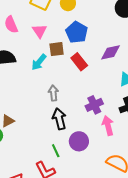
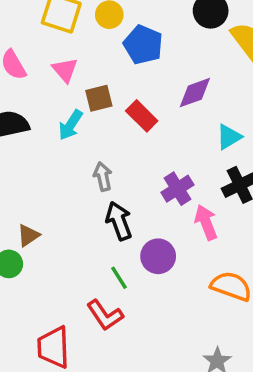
blue pentagon: (77, 32) -> (143, 45), moved

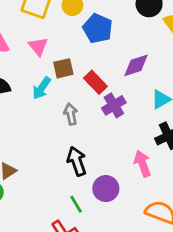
gray arrow: (103, 176) -> (71, 114), moved
purple cross: (177, 189) -> (114, 105), moved

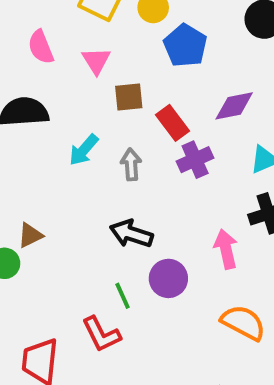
cyan arrow: (42, 88) -> (84, 150), moved
black arrow: (77, 161) -> (131, 234), turned -60

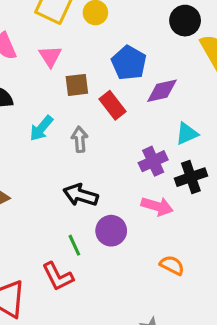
blue pentagon: (185, 46) -> (129, 63), moved
purple cross: (195, 160) -> (153, 161), moved
pink arrow: (226, 249) -> (157, 206), turned 120
orange semicircle: (243, 323) -> (172, 265), size x0.7

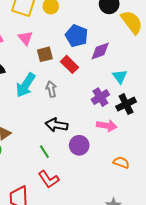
cyan arrow: (41, 128) -> (26, 85), size x1.4
cyan triangle: (187, 134) -> (120, 76), turned -35
green line: (74, 245) -> (44, 152), moved

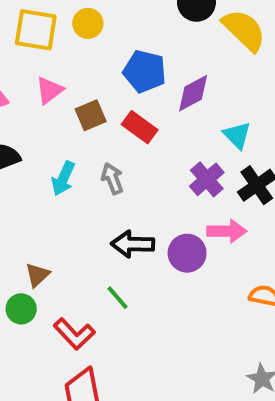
pink triangle: (25, 38) -> (49, 90), turned 42
cyan arrow: (26, 85) -> (63, 178), size x0.7
purple circle: (79, 145) -> (187, 253), moved
red L-shape: (49, 179) -> (74, 334), moved

